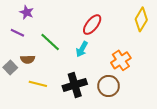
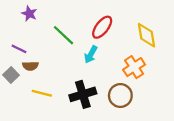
yellow diamond: (141, 19) -> (147, 35), moved, turned -40
purple line: (17, 33) -> (19, 49), moved
green line: (50, 42) -> (63, 35), moved

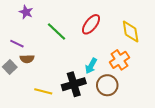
cyan arrow: (91, 55) -> (91, 66), moved
yellow line: (42, 93) -> (43, 91), moved

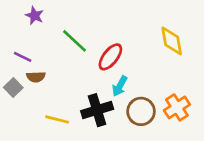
red ellipse: (91, 24) -> (110, 57), moved
orange cross: (119, 60) -> (177, 107), moved

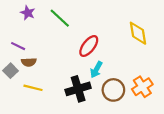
green line: (74, 41) -> (60, 18), moved
yellow line: (57, 119) -> (33, 88), moved

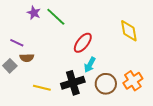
purple star: (28, 13) -> (34, 13), moved
yellow line: (33, 88) -> (42, 88), moved

